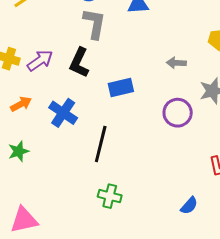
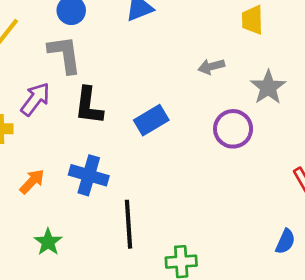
gray L-shape: (94, 24) -> (65, 54), moved
purple arrow: (40, 61) -> (35, 99), moved
black line: (101, 144) -> (128, 224), moved

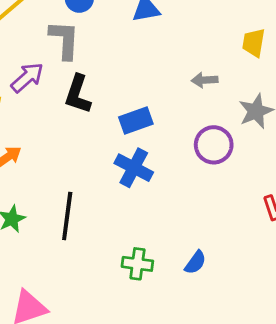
blue cross: (89, 175) -> (134, 168), moved
black line: (128, 224) -> (67, 216), moved
blue semicircle: (285, 241) -> (195, 262), moved

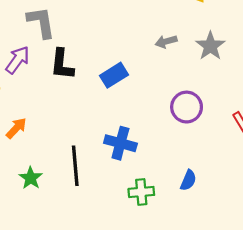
gray arrow: (205, 80) -> (166, 41), moved
purple circle: (214, 145) -> (187, 107), moved
blue cross: (134, 168) -> (120, 143), moved

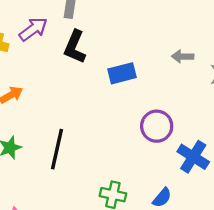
purple circle: (187, 107) -> (157, 126), moved
blue cross: (120, 143) -> (193, 157), moved

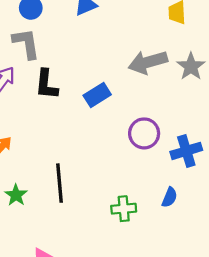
gray arrow: (183, 56) -> (148, 62), size x1.8
blue cross: (193, 157) -> (186, 151), turned -32

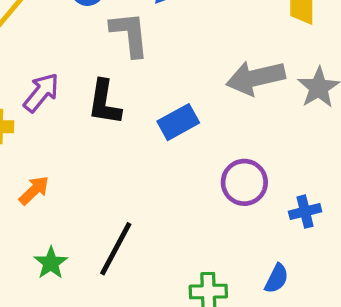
gray L-shape: (26, 43) -> (130, 34), moved
blue cross: (186, 151) -> (305, 212), size x0.7
black line: (59, 183) -> (116, 249), turned 30

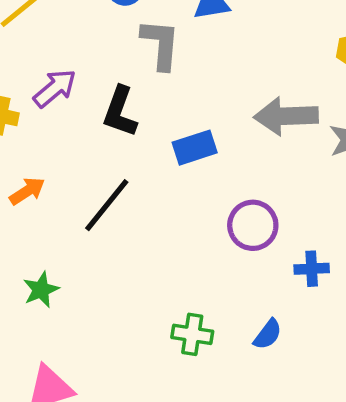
black line: (116, 249) -> (107, 205), moved
green star: (51, 263) -> (41, 290), moved

